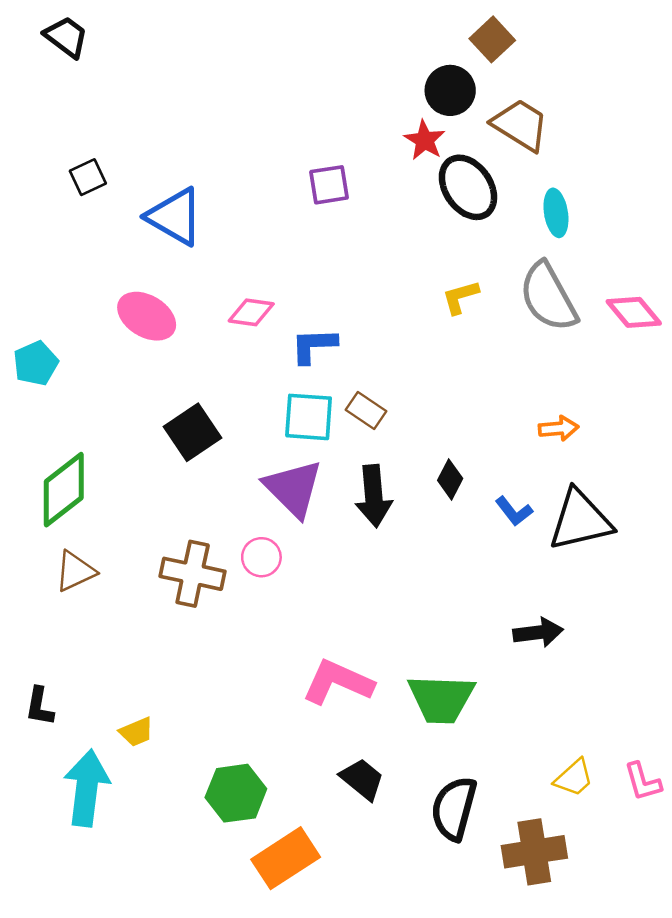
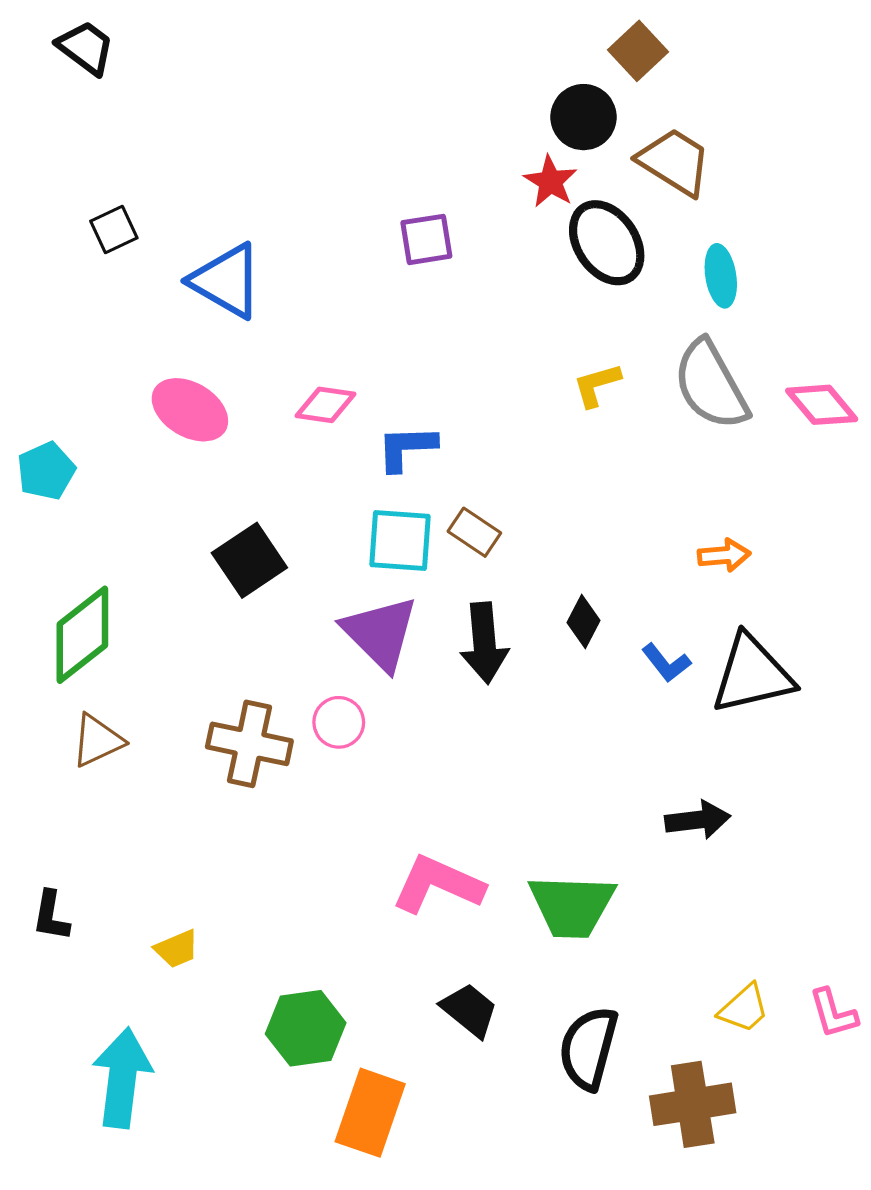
cyan arrow: (87, 788) -> (122, 1078), moved
orange rectangle: (286, 858) -> (370, 1113), turned -38

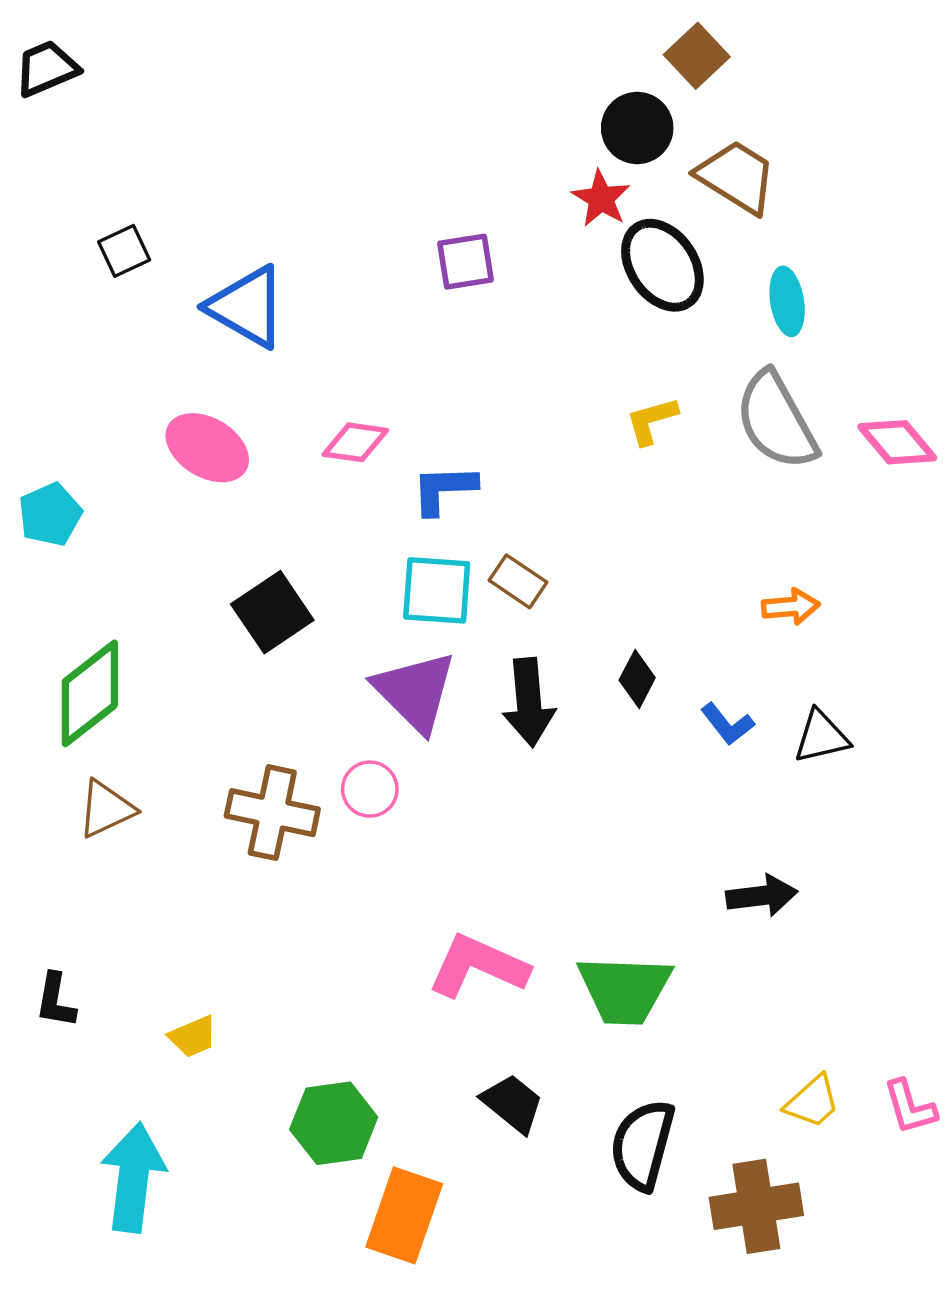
black trapezoid: (86, 48) -> (47, 68), moved, turned -60
black triangle: (752, 674) -> (821, 737), size x0.6

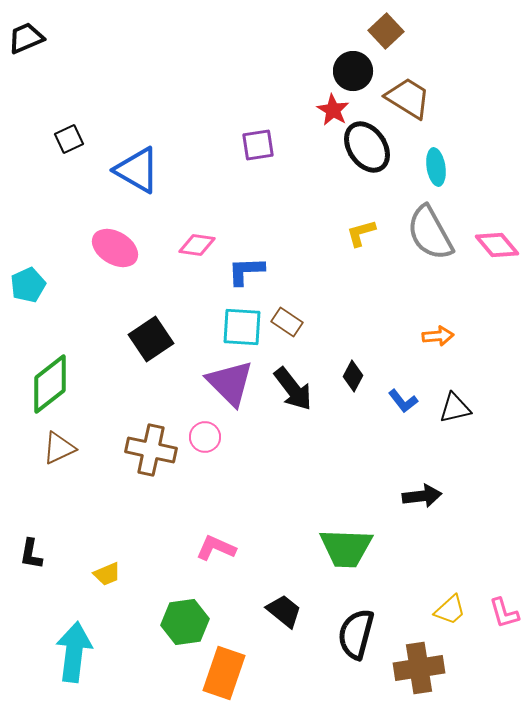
black arrow: (529, 702) -> (293, 389), turned -33
pink L-shape: (478, 966) -> (216, 548), moved, size x0.7

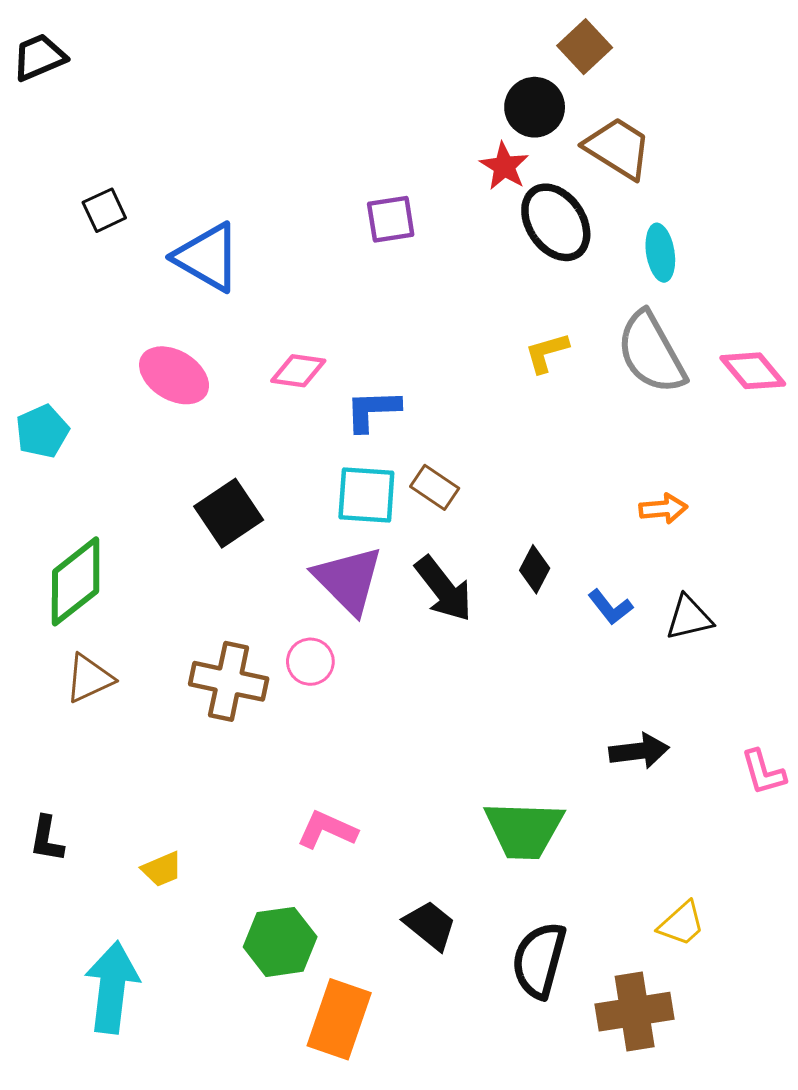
pink L-shape: (504, 613) -> (763, 772), moved

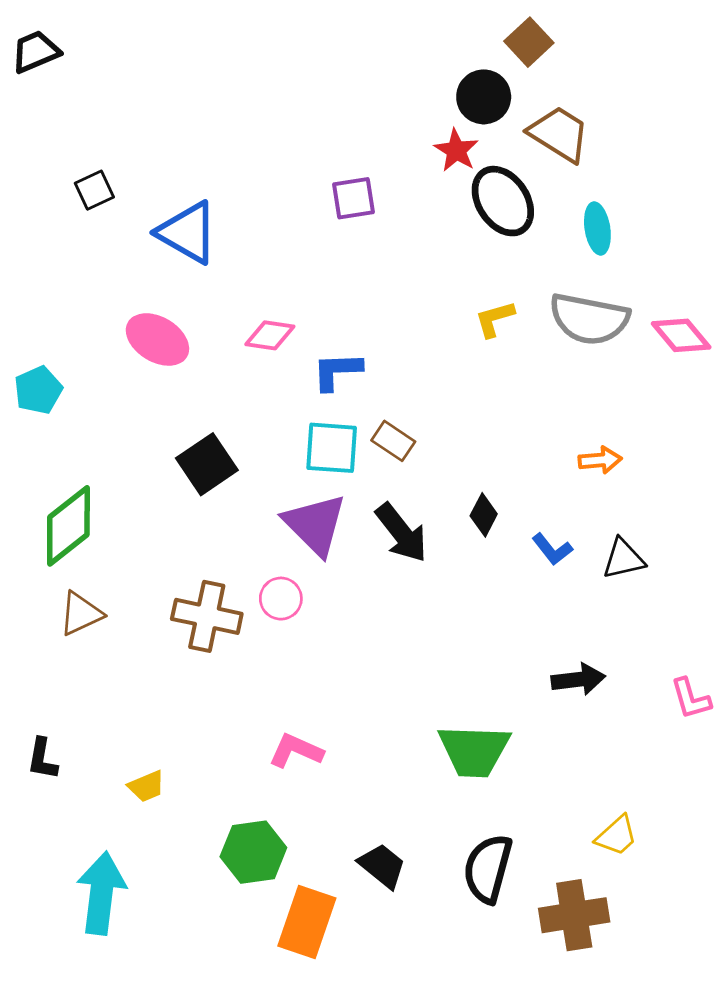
gray semicircle: (651, 353) -> (589, 319), turned -50
black trapezoid: (430, 925) -> (382, 866), moved

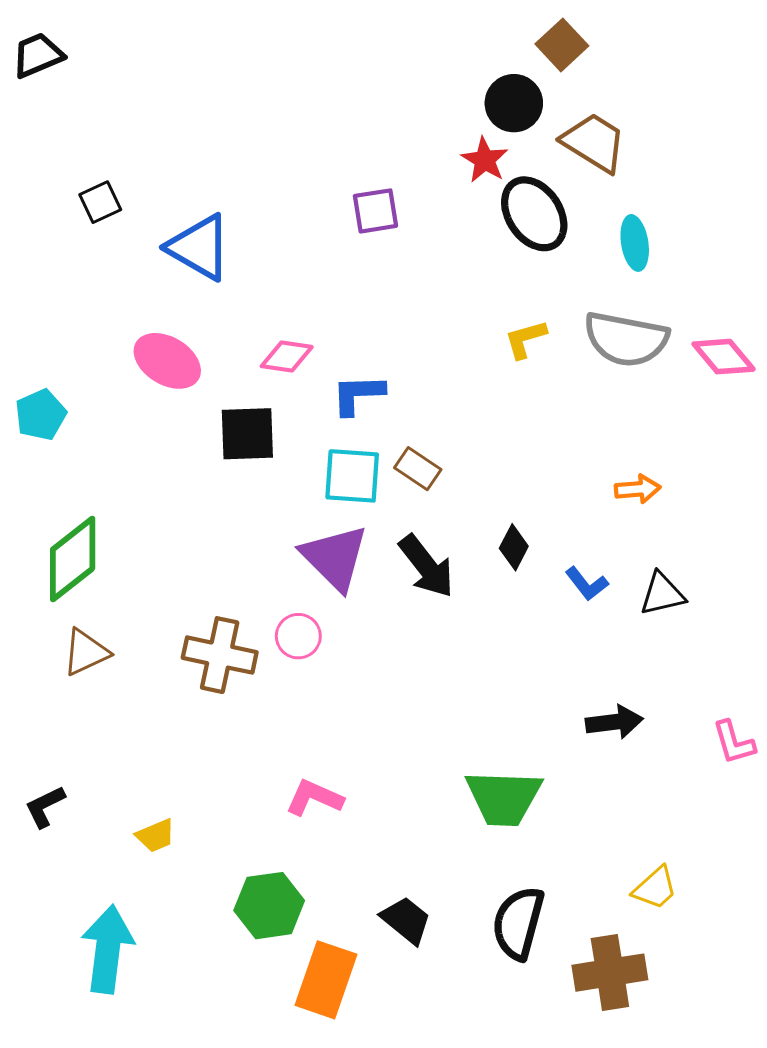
black square: (207, 464) -> (247, 434), moved, turned 32
black L-shape: (42, 759) -> (45, 807), turned 54

